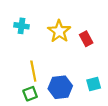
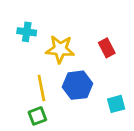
yellow star: (59, 31) -> (60, 49), moved, turned -30
blue hexagon: (60, 87) -> (77, 85), moved

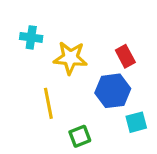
blue hexagon: (77, 85) -> (113, 91), moved
green square: (37, 116) -> (80, 136), moved

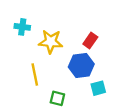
red rectangle: (125, 56) -> (90, 41), turned 63
green square: (80, 136) -> (57, 98), turned 35

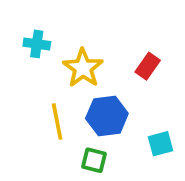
yellow star: (51, 42) -> (83, 68), turned 30
blue hexagon: (81, 65) -> (107, 116), moved

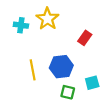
yellow star: (83, 68) -> (47, 19), moved
green square: (94, 160) -> (68, 92), moved

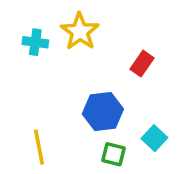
yellow line: (33, 70) -> (39, 147), moved
cyan square: (92, 83) -> (154, 138), turned -32

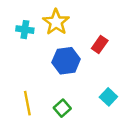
blue hexagon: (103, 112) -> (66, 61), moved
green square: (114, 154) -> (62, 108), moved, turned 35

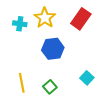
red rectangle: (100, 45) -> (81, 19), moved, size x1.5

